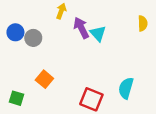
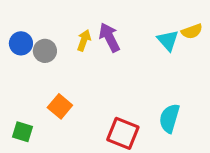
yellow arrow: (61, 11) -> (84, 40), moved
yellow semicircle: (143, 23) -> (192, 31), turned 72
cyan triangle: (98, 33) -> (168, 40), moved

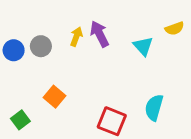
cyan triangle: (168, 40) -> (143, 46), moved
blue circle: (21, 43) -> (14, 50), moved
green square: (22, 132) -> (20, 120), turned 36

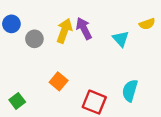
yellow arrow: (76, 37) -> (64, 31), size x1.5
blue circle: (14, 50) -> (11, 24), moved
orange square: (55, 97) -> (59, 81), moved

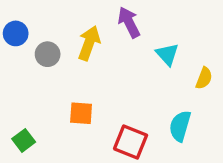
yellow semicircle: (147, 24) -> (204, 78), moved, turned -49
purple arrow: (84, 28) -> (129, 22), moved
orange square: (59, 81) -> (81, 113), turned -36

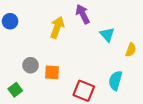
gray circle: (48, 54) -> (31, 65), moved

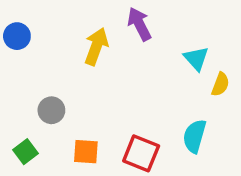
cyan triangle: (107, 35) -> (196, 59), moved
orange square: (52, 72) -> (86, 152), moved

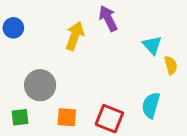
yellow semicircle: (220, 84) -> (171, 65), turned -36
gray circle: (51, 110) -> (40, 85), size x1.5
green square: (26, 152) -> (20, 117), turned 30

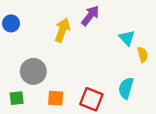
purple arrow: (108, 18) -> (90, 16), turned 65

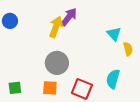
purple arrow: (90, 16) -> (69, 17), moved
gray circle: (33, 71) -> (57, 63), moved

